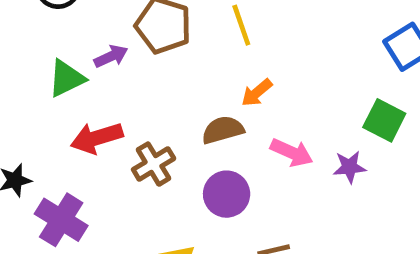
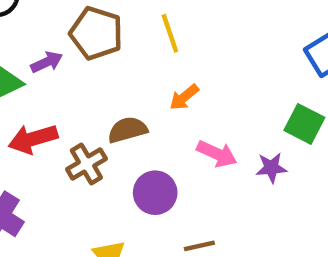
brown semicircle: (223, 130) -> (128, 130), moved

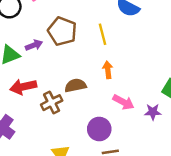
orange arrow: (184, 97) -> (108, 70), turned 119
purple circle: (155, 193) -> (99, 129), moved

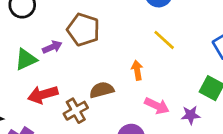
yellow line: (103, 34) -> (164, 40), moved, turned -30

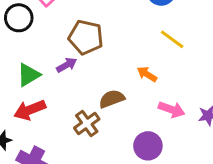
purple arrow: (52, 47) -> (67, 65), moved
orange arrow: (137, 70) -> (147, 74), turned -42
red arrow: (43, 95) -> (30, 110), moved

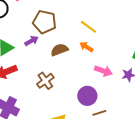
yellow line: (172, 39) -> (88, 27), moved
brown semicircle: (112, 99) -> (59, 50), moved

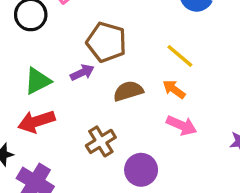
pink arrow: (103, 71) -> (182, 125), moved
purple circle: (87, 96) -> (141, 170), moved

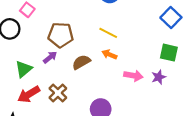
pink arrow: (182, 125) -> (133, 76), moved
brown cross: (101, 141) -> (58, 93), moved

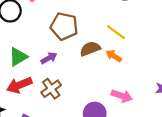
purple arrow: (50, 57) -> (49, 58), moved
brown semicircle: (81, 62) -> (90, 49), moved
pink arrow: (133, 76) -> (122, 96), moved

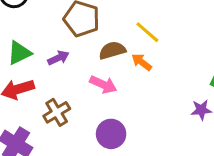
brown cross: (51, 89) -> (57, 112), moved
pink arrow: (122, 96) -> (103, 85), moved

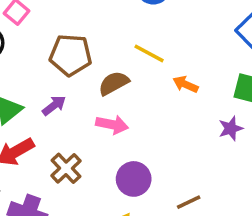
orange arrow: (142, 62) -> (185, 84), moved

